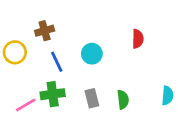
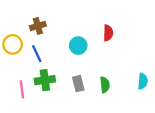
red semicircle: (138, 39) -> (108, 33), moved
blue line: (57, 62) -> (37, 54), moved
pink line: (26, 105) -> (22, 89), turned -66

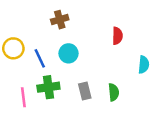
brown cross: (38, 26) -> (60, 20), moved
cyan circle: (78, 46) -> (68, 53), moved
cyan semicircle: (143, 81) -> (144, 65), moved

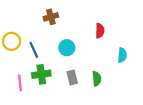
cyan circle: (68, 53) -> (67, 48), moved

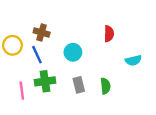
brown cross: (51, 17) -> (42, 33), moved, turned 32
cyan semicircle: (122, 55) -> (133, 60), turned 72

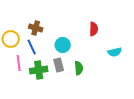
gray rectangle: (79, 85) -> (59, 65), moved
green semicircle: (105, 86) -> (79, 68), moved
pink line: (22, 91) -> (19, 63), moved

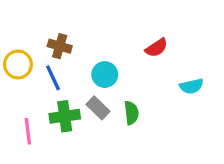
red semicircle: (94, 29) -> (156, 48), turned 56
pink line: (19, 63) -> (28, 131), moved
gray rectangle: (59, 65) -> (98, 108), turned -32

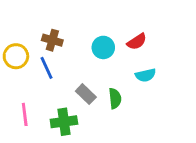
cyan circle: (105, 74) -> (103, 47), moved
cyan semicircle: (191, 86) -> (146, 75), moved
green cross: (65, 116) -> (64, 122), moved

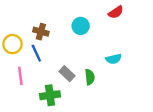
red semicircle: (137, 42) -> (116, 12), moved
cyan circle: (103, 47) -> (81, 26), moved
pink line: (25, 114) -> (20, 76), moved

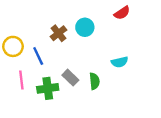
brown cross: (41, 32) -> (59, 33), moved, turned 35
green cross: (50, 95) -> (48, 88), moved

